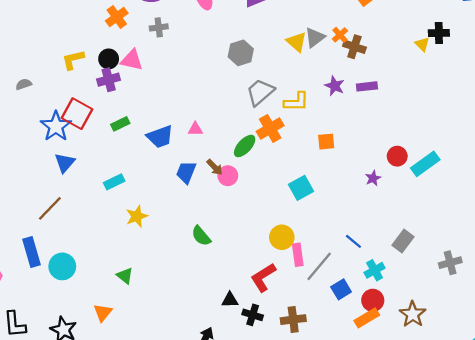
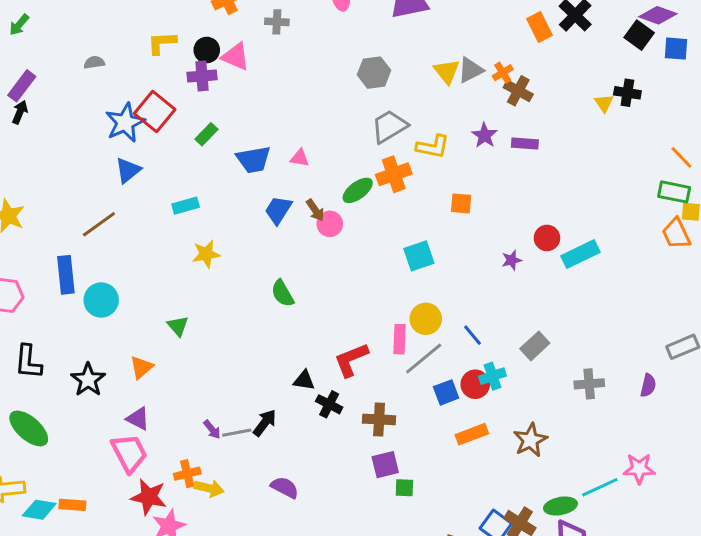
green rectangle: (120, 124) -> (206, 134), turned -30
yellow circle: (282, 237) -> (426, 319), moved
red circle: (373, 300) -> (475, 384), moved

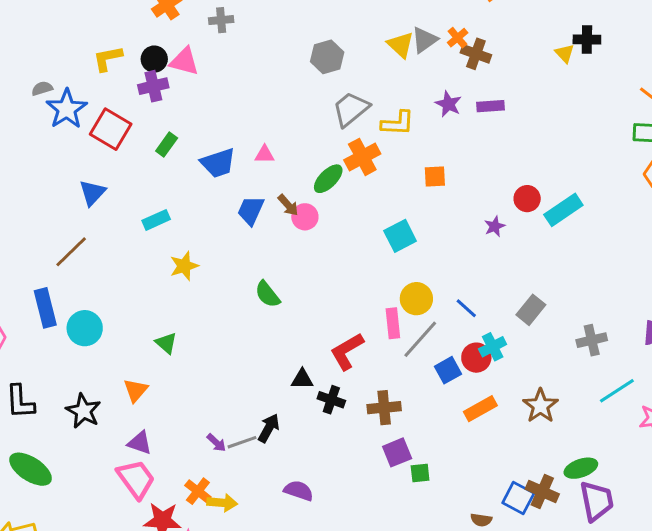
blue star: (125, 123) -> (67, 109), moved
orange cross: (187, 474) -> (198, 491), turned -30
cyan line: (600, 487) -> (617, 391), moved

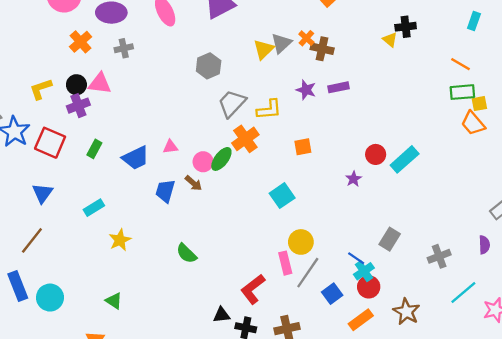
yellow triangle: (401, 45) -> (264, 49), turned 40
pink circle: (305, 217) -> (203, 162), moved
blue line: (466, 308) -> (356, 258), moved
red circle: (476, 358) -> (369, 287), moved

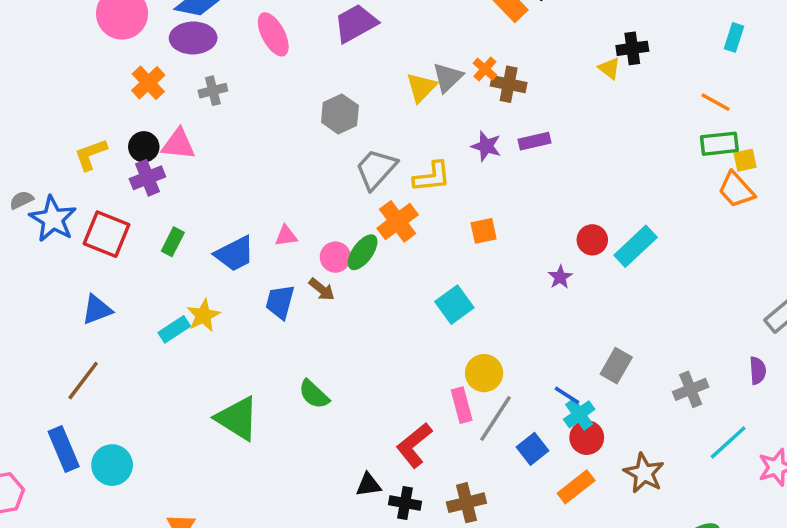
blue triangle: (42, 193) -> (97, 310), turned 35
yellow star: (120, 240) -> (203, 315), moved
green triangle: (114, 301) -> (237, 418), moved, size x1.8

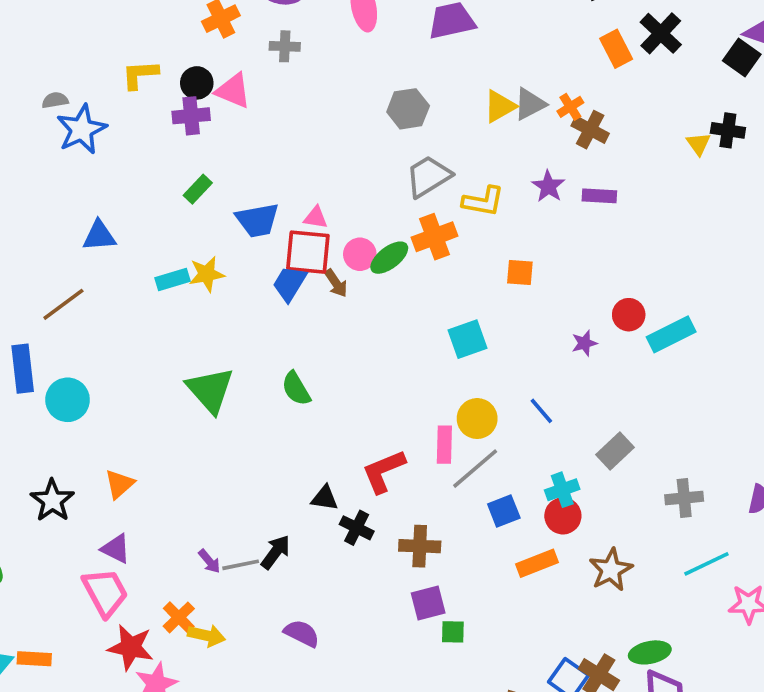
red square: (106, 234) -> (308, 252), moved, turned -33
blue line: (567, 395) -> (541, 411), moved

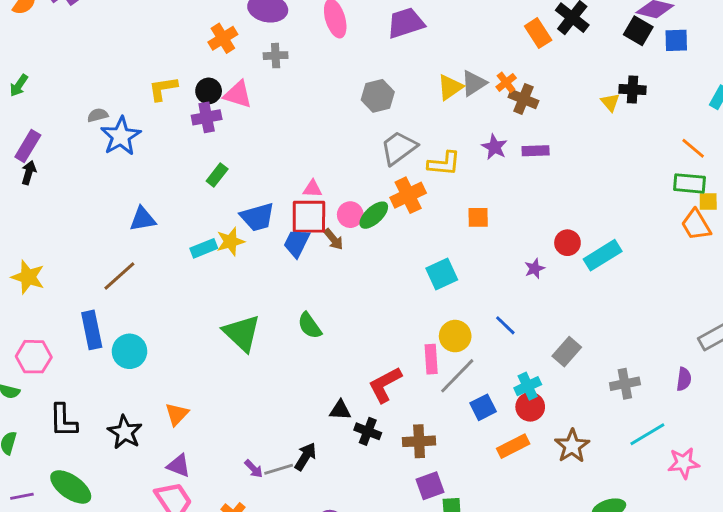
blue trapezoid: (258, 220) -> (257, 217), moved

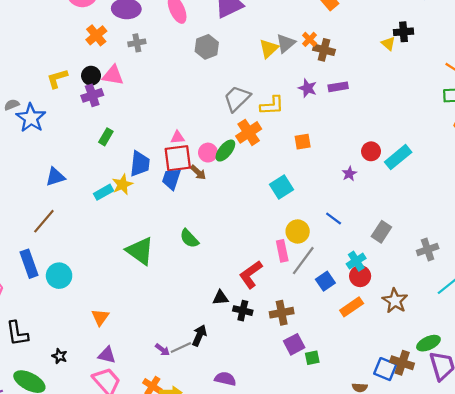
gray hexagon: (378, 96) -> (207, 47), moved
blue trapezoid: (257, 217) -> (140, 164), turned -60
black star: (125, 432) -> (60, 356), moved, size x0.6

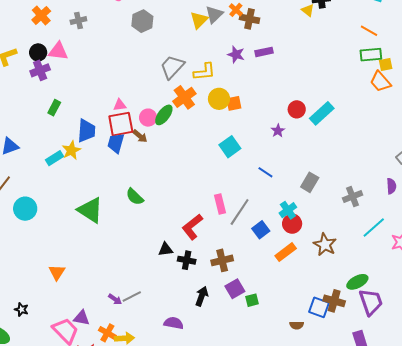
cyan square: (281, 187) -> (230, 147), moved
yellow circle: (298, 231) -> (219, 99), moved
cyan circle: (59, 276) -> (25, 209), moved
black arrow: (199, 335) -> (202, 296), moved
purple triangle: (107, 355) -> (82, 318), moved

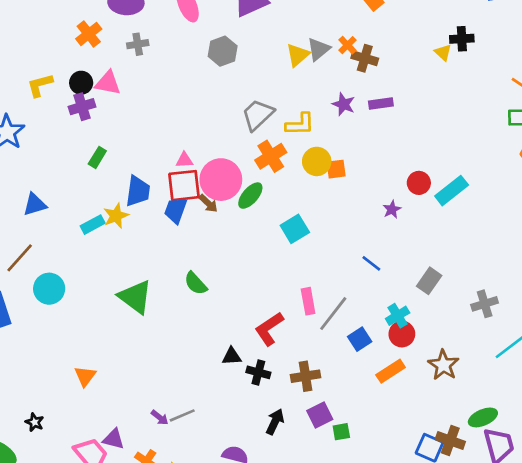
green ellipse: (164, 115) -> (250, 196), moved
pink circle: (148, 118) -> (221, 180), size x1.8
cyan square: (230, 147) -> (295, 229), moved

